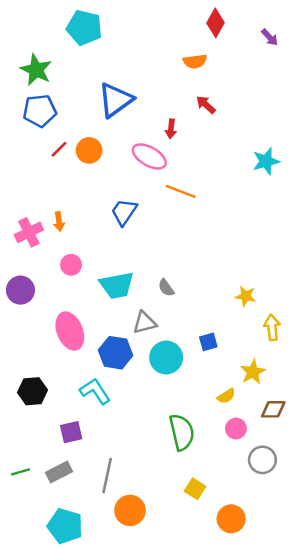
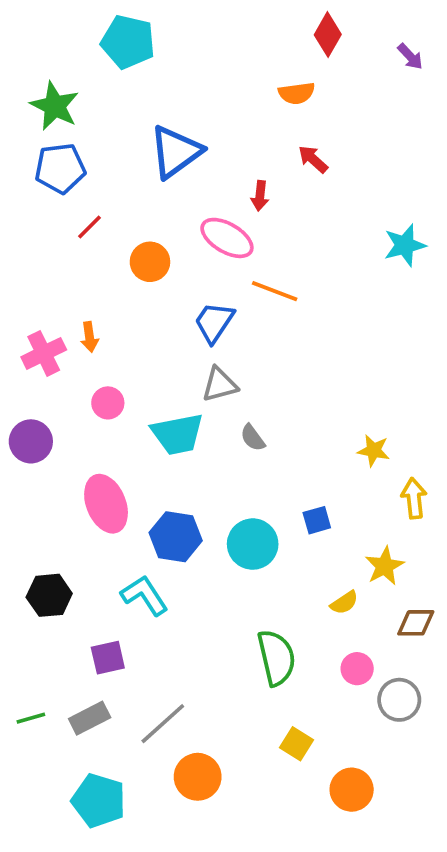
orange circle: (89, 150) -> (150, 262), moved
blue trapezoid: (124, 212) -> (214, 322), moved
gray triangle: (144, 323) -> (220, 385), moved
pink circle: (236, 429) -> (357, 669), moved
gray line: (107, 475) -> (163, 724), turned 36

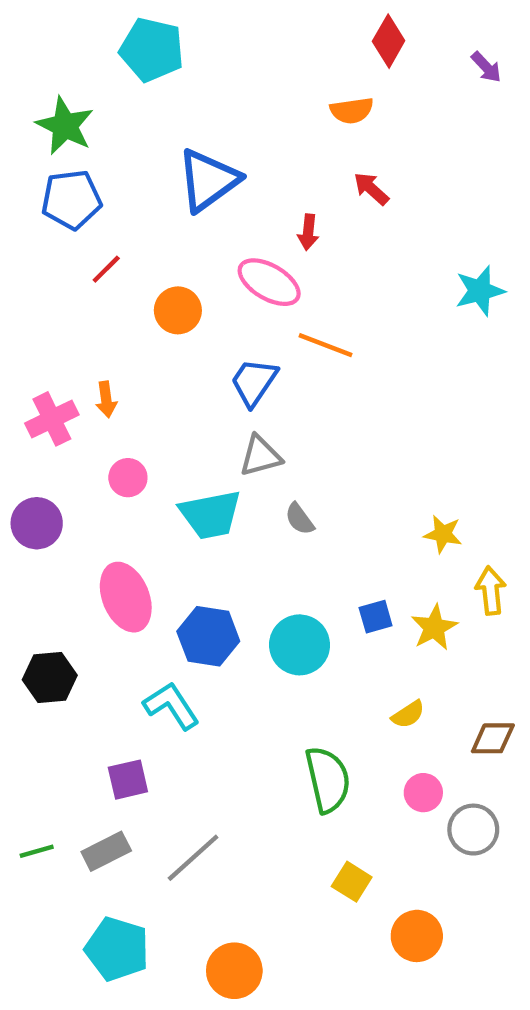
yellow star: (385, 566) -> (434, 628), moved
black hexagon: (49, 595) -> (50, 677), moved
orange circle: (198, 777) -> (234, 971), moved

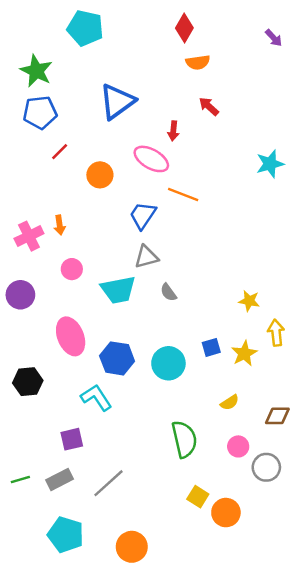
red diamond: (389, 41) -> (184, 28), moved
orange circle: (417, 936) -> (226, 513), moved

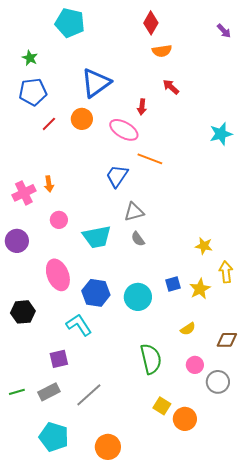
green star: (36, 71) -> (30, 58), size x0.6
orange circle: (100, 175) -> (82, 119), moved
gray triangle: (146, 257) -> (134, 212), moved

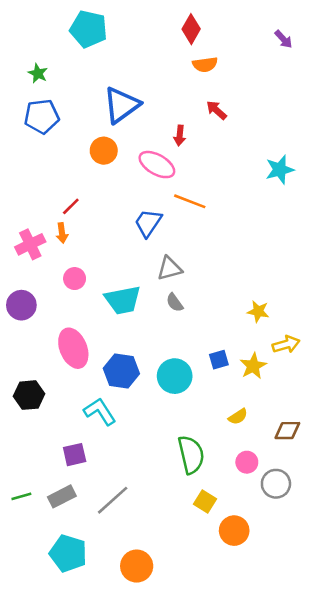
red line: (49, 124) -> (71, 206), moved
yellow arrow: (226, 272) -> (286, 344), turned 80
yellow square: (162, 406) -> (205, 501), moved

